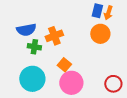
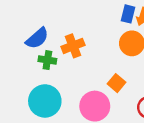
blue semicircle: (26, 30) -> (37, 38), turned -30
orange square: (64, 65) -> (117, 83), moved

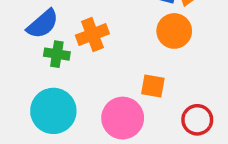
orange square: (117, 83) -> (153, 86), turned -30

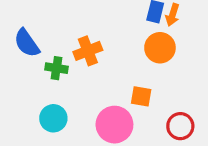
blue semicircle: (43, 24) -> (27, 43), moved, turned 96
cyan circle: (53, 111) -> (53, 118), size x0.7

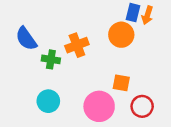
orange circle: (160, 48) -> (121, 35), moved
red circle: (180, 126) -> (142, 106), moved

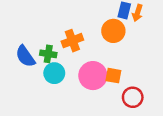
blue semicircle: (26, 39) -> (25, 56), moved
cyan circle: (48, 101) -> (54, 73), moved
pink circle: (99, 106) -> (93, 76), moved

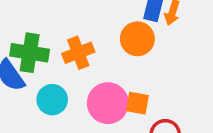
green cross: (48, 54) -> (30, 53), moved, size x1.5

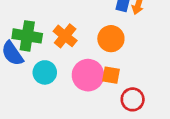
orange circle: (137, 39) -> (111, 39), moved
orange cross: (78, 53) -> (65, 36), turned -30

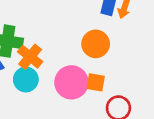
orange cross: (65, 36) -> (30, 57), moved

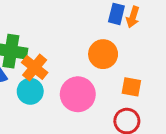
orange square: (96, 82) -> (131, 87), moved

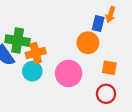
blue rectangle: (116, 14) -> (98, 24), moved
orange cross: (35, 68) -> (36, 53), turned 36

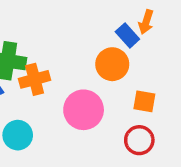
blue rectangle: (98, 24) -> (127, 35), turned -56
cyan circle: (32, 71) -> (18, 135), moved

